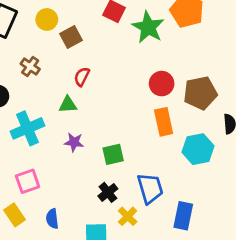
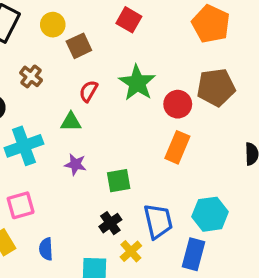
green star: (148, 27) -> (137, 83), moved
brown pentagon: (200, 93) -> (216, 87), moved
orange rectangle: (164, 122) -> (177, 147), turned 32
cyan hexagon: (198, 149) -> (210, 214), moved

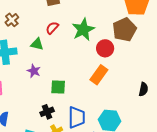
brown cross: (31, 76) -> (12, 20), moved
brown pentagon: (216, 87) -> (124, 30), moved, turned -30

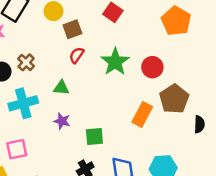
red semicircle: (52, 28) -> (77, 55), moved
brown pentagon: (124, 30) -> (174, 99), moved
red circle: (105, 48) -> (152, 67), moved

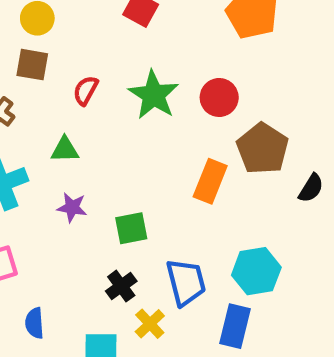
brown square: (72, 29) -> (32, 65), moved, turned 36
black semicircle: (199, 124) -> (311, 188), turned 35

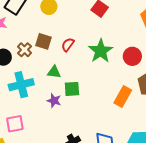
brown square: (32, 65) -> (44, 41), moved
green square: (131, 228) -> (72, 89), moved

